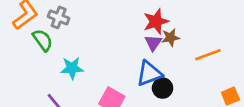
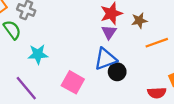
brown star: (171, 37) -> (139, 20), moved

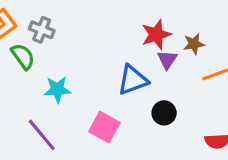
purple triangle: (109, 32) -> (167, 60), moved
blue triangle: (105, 59) -> (133, 80), moved

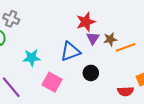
brown star: (194, 44) -> (110, 39), moved
cyan star: (57, 89) -> (32, 58), moved

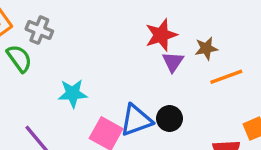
brown star: (110, 39) -> (206, 48), moved
blue triangle: (70, 52) -> (136, 120), moved

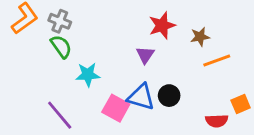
green semicircle: (19, 58) -> (61, 46), moved
purple triangle: (173, 62) -> (145, 55), moved
blue triangle: (136, 120) -> (141, 97), turned 36

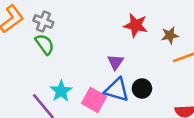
red star: (162, 25) -> (136, 25), turned 30
purple triangle: (145, 55) -> (115, 62), moved
cyan star: (88, 75) -> (61, 91), moved, turned -30

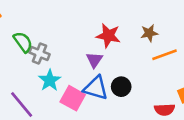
gray cross: (43, 21) -> (39, 53), moved
red star: (136, 25) -> (108, 36), moved
cyan star: (61, 91) -> (50, 80), moved

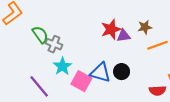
red star: (108, 36) -> (111, 29), turned -30
purple triangle: (94, 60) -> (124, 36), moved, turned 48

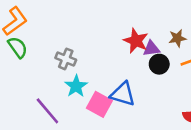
red star: (111, 29) -> (136, 41), turned -30
green semicircle: (40, 35) -> (18, 47), moved
black circle: (122, 72) -> (159, 64), moved

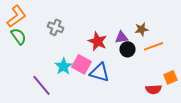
red star: (136, 41) -> (97, 41), moved
gray cross: (66, 59) -> (55, 27), moved
pink square: (99, 104) -> (81, 64), moved

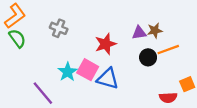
purple triangle: (121, 37) -> (139, 33), moved
red star: (97, 41) -> (106, 44), turned 30
black circle: (127, 49) -> (148, 57), moved

